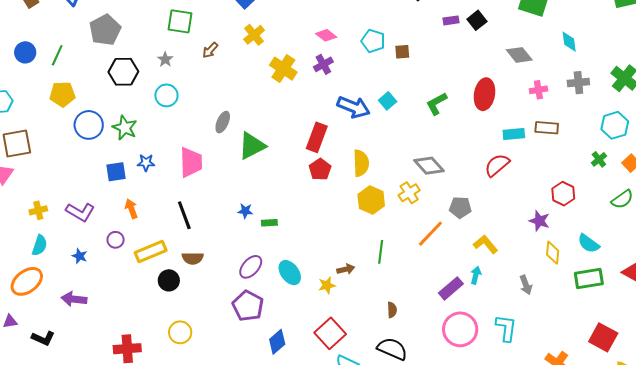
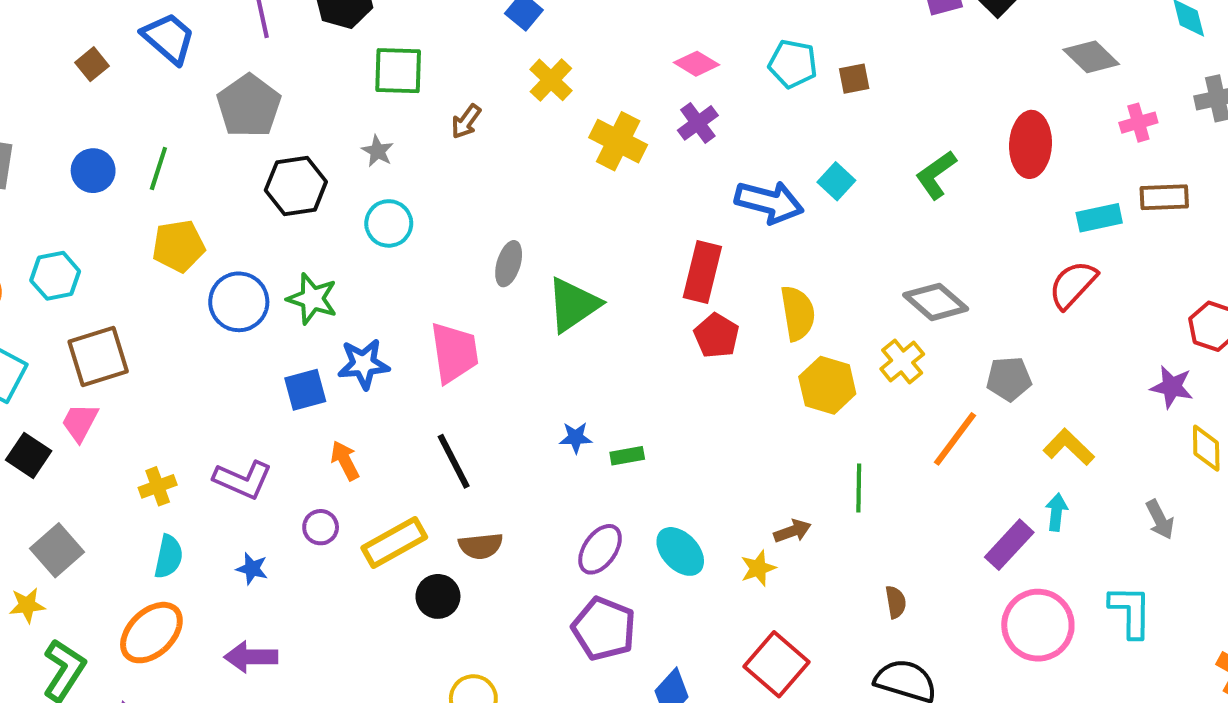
blue star: (146, 163) -> (363, 364), size x1.4

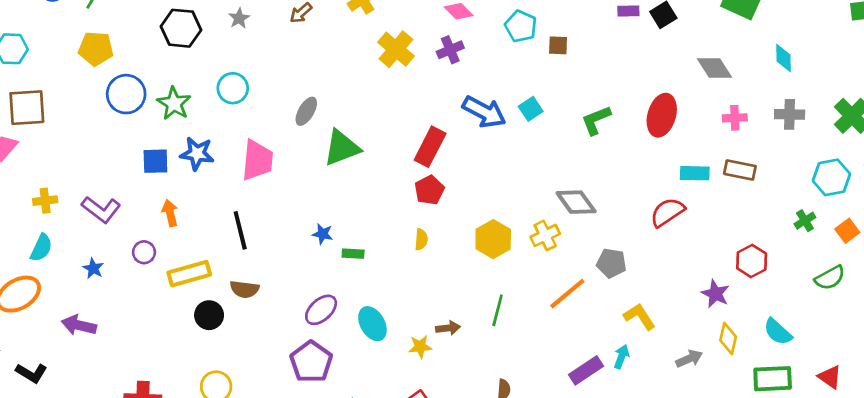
cyan circle: (389, 223) -> (233, 88), moved
yellow semicircle: (798, 313) -> (421, 239), moved, size x0.6
gray arrow: (1160, 520) -> (689, 359), moved, turned -100

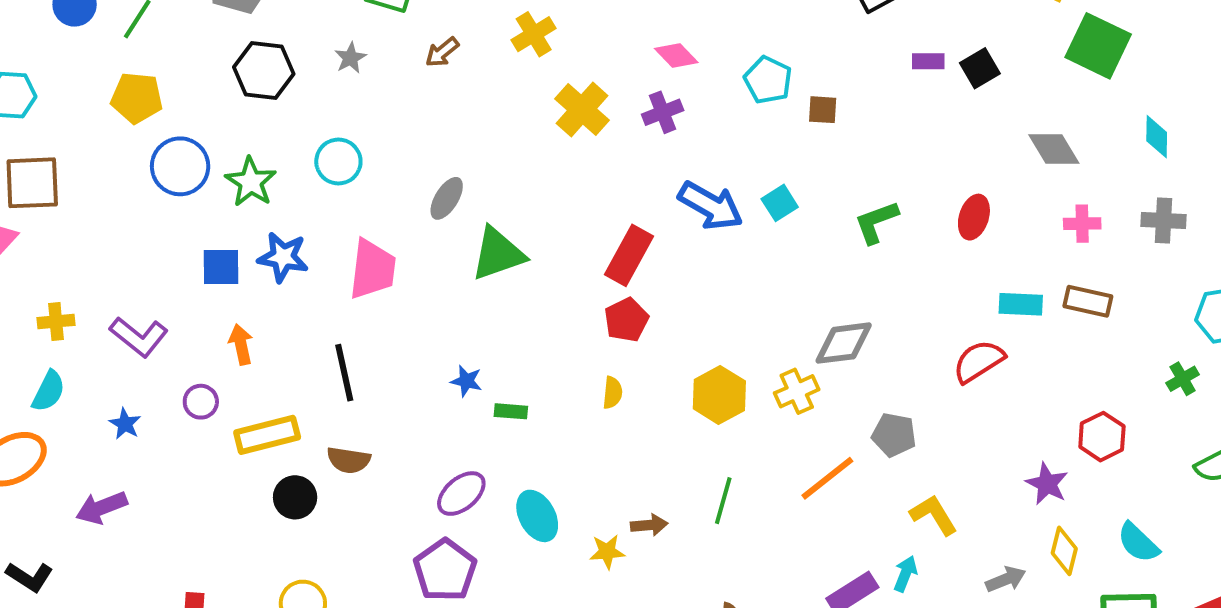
red ellipse: (662, 115) -> (974, 217), size x0.7
gray diamond: (576, 202) -> (844, 343), turned -63
purple arrow: (79, 325) -> (102, 508), turned -36

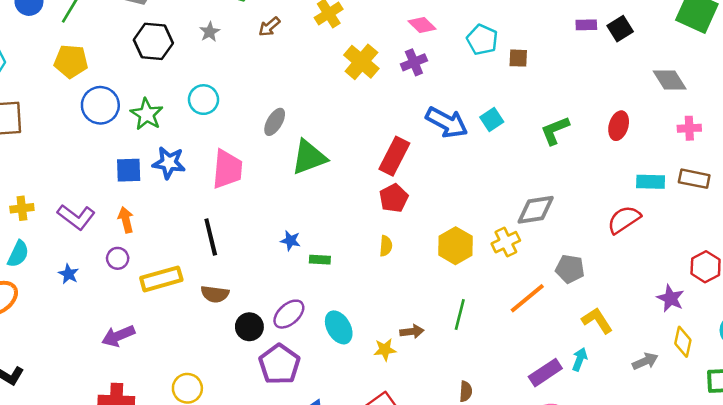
orange arrow: (241, 344) -> (126, 220), moved
black circle: (295, 497) -> (249, 327), moved
purple arrow: (102, 508) -> (118, 336), moved

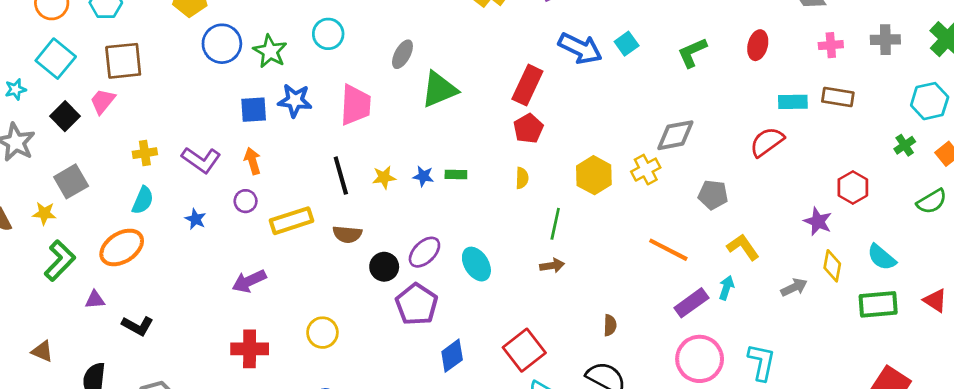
green rectangle: (320, 260) -> (456, 175), moved
orange line: (527, 298) -> (668, 250), moved, turned 69
green line: (460, 314) -> (555, 224), moved
yellow star: (385, 350) -> (384, 177), moved

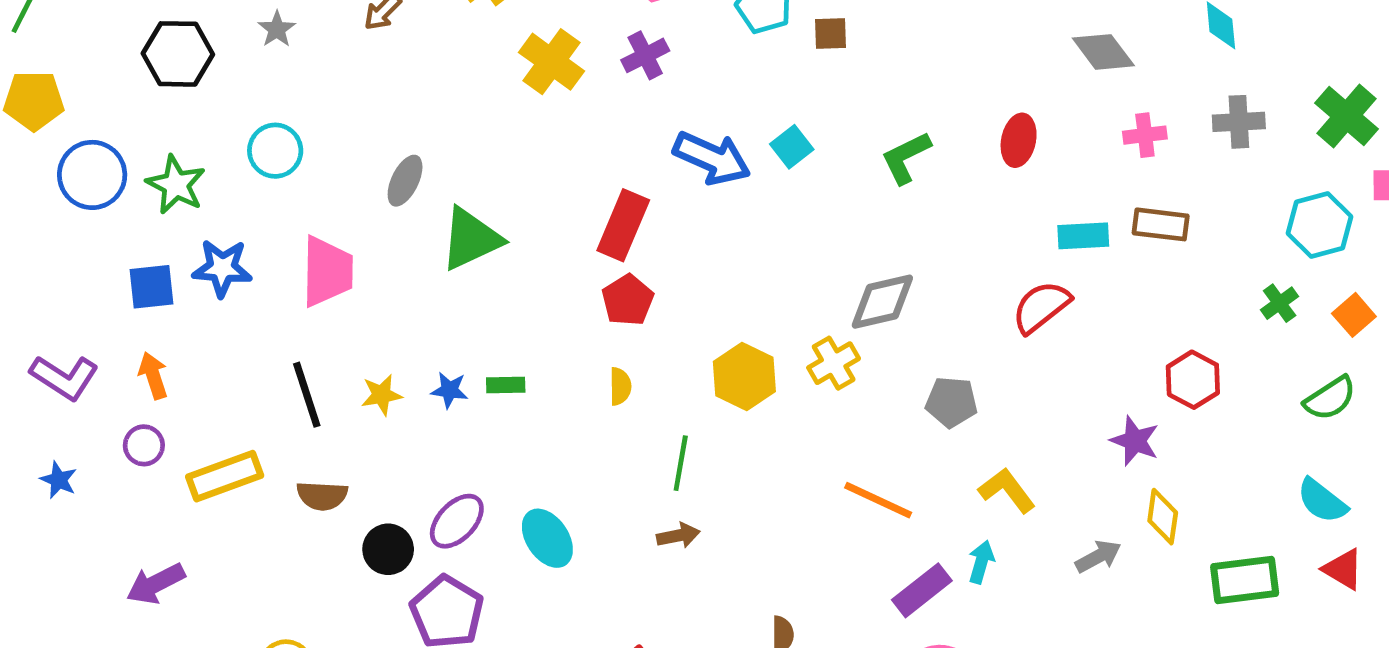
cyan semicircle: (882, 257) -> (1322, 501), moved

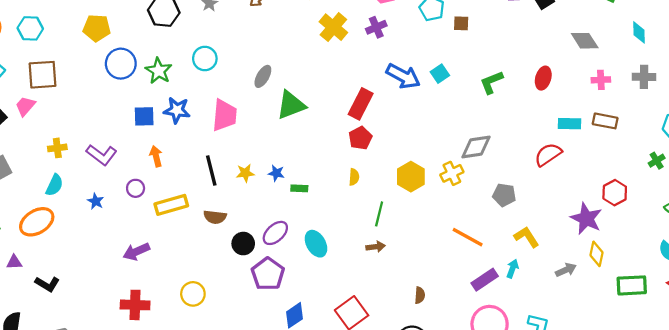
orange arrow: (153, 376) -> (156, 156), moved
green rectangle: (506, 385) -> (299, 188), moved
purple star: (1135, 441) -> (586, 219), size x1.4

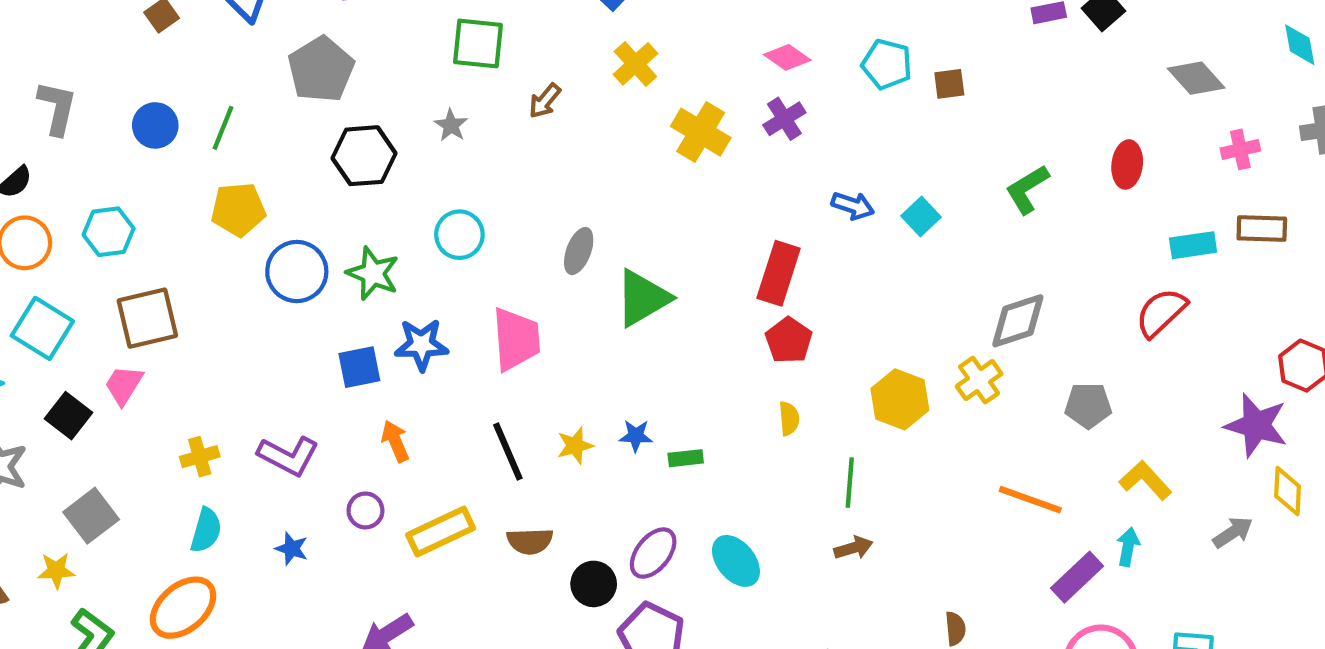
cyan square: (440, 74) -> (921, 216), moved
blue arrow: (403, 76) -> (853, 206), size x0.6

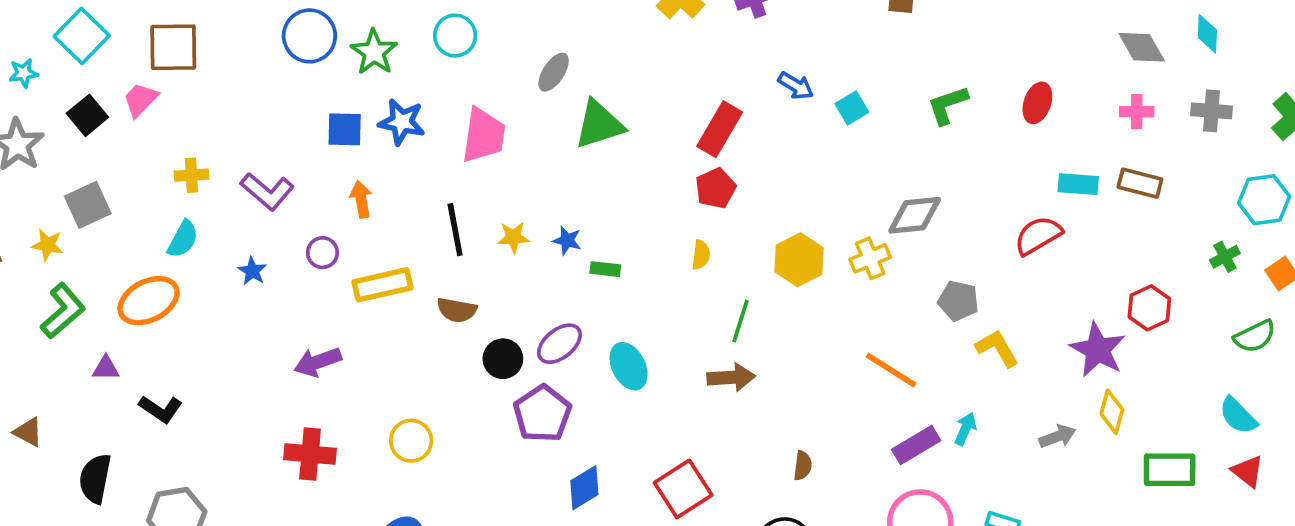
gray diamond: (1196, 78) -> (1142, 47), moved
yellow L-shape: (1145, 480) -> (997, 348), moved
brown arrow: (854, 548) -> (731, 377), size x1.4

